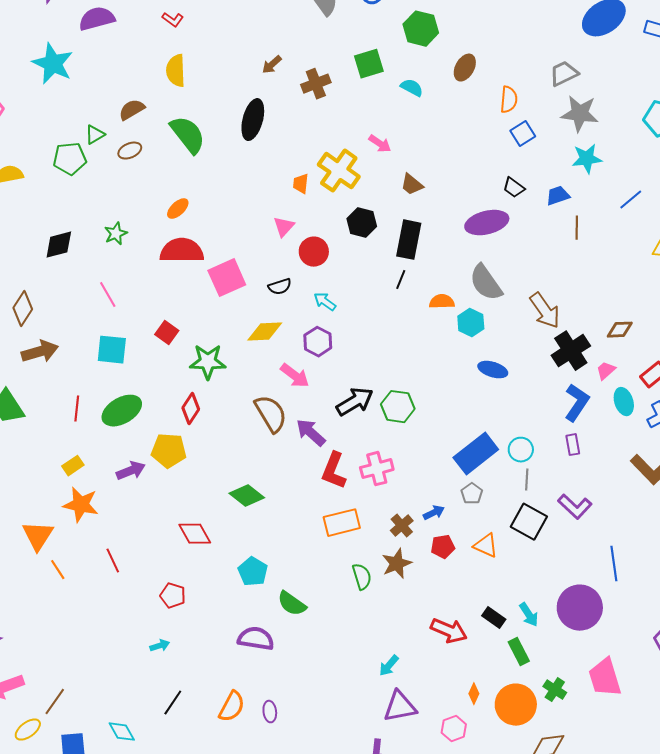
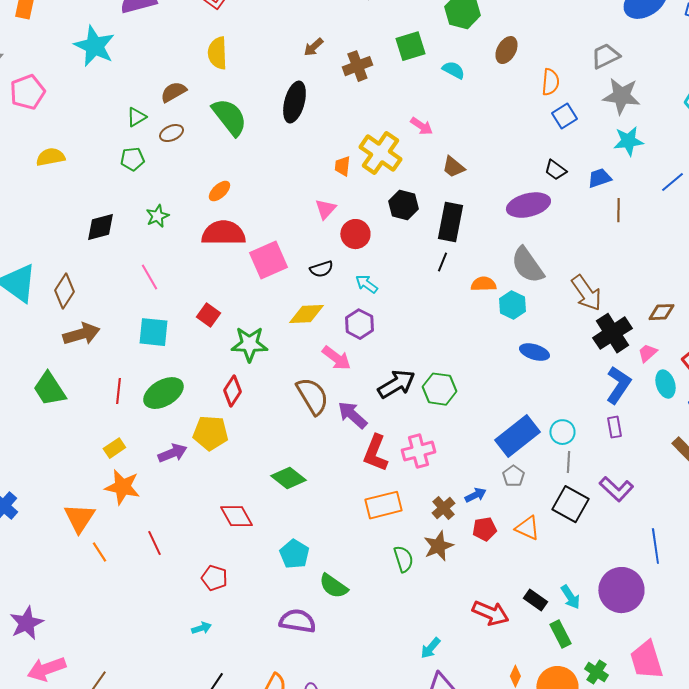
green pentagon: (70, 159) -> (132, 159), moved, size x0.7

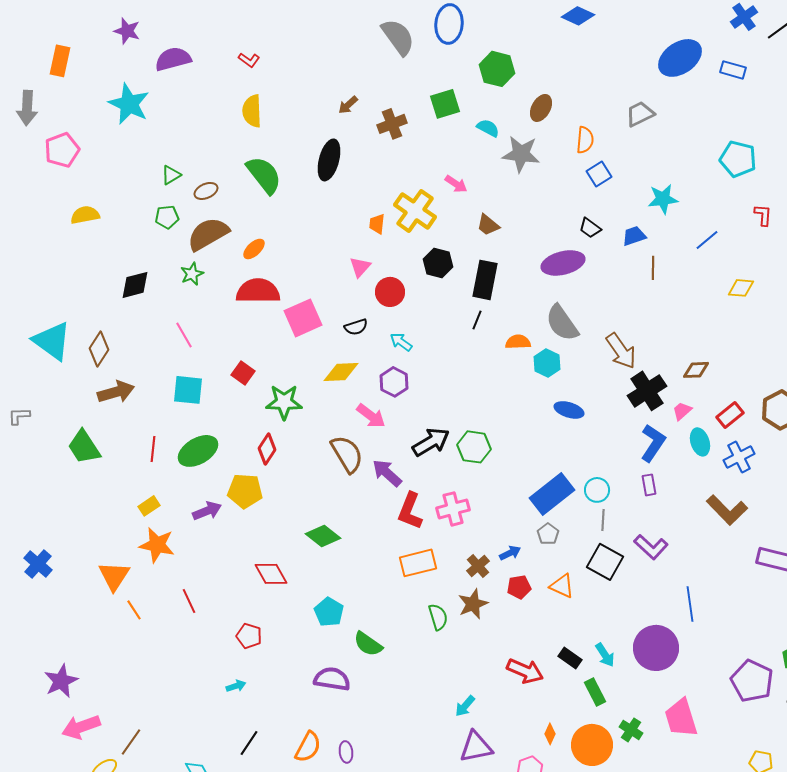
brown semicircle: (173, 92) -> (208, 234), moved, size x1.6
gray star: (621, 96) -> (521, 154), moved

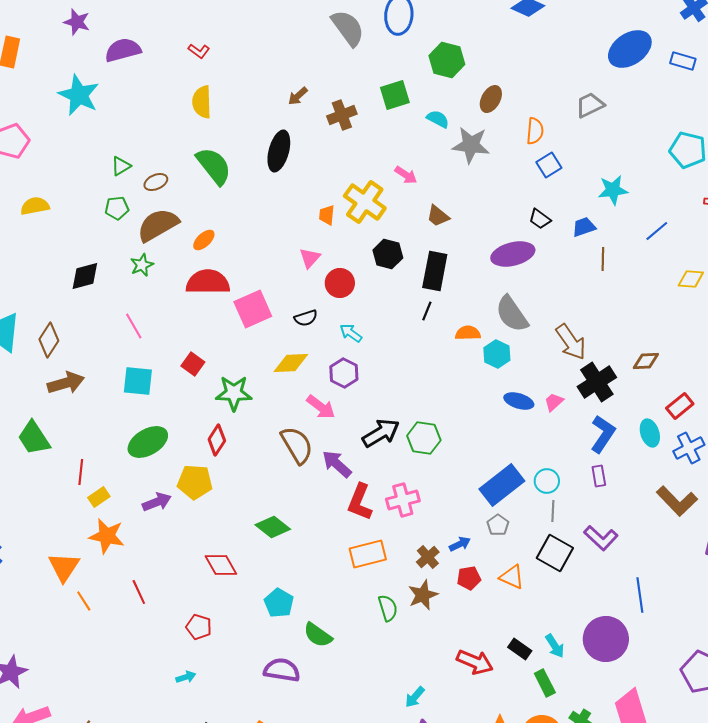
pink trapezoid: (682, 411) -> (554, 402), moved
red line: (153, 449) -> (81, 472), moved

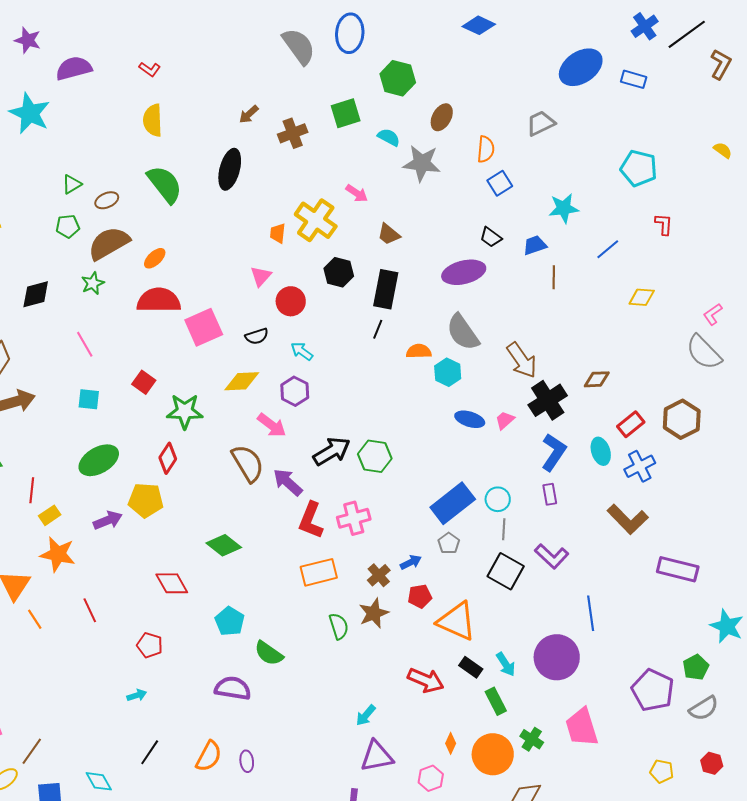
cyan square: (138, 381) -> (89, 399), size x0.7
orange triangle: (512, 577) -> (457, 621), moved, size x1.6

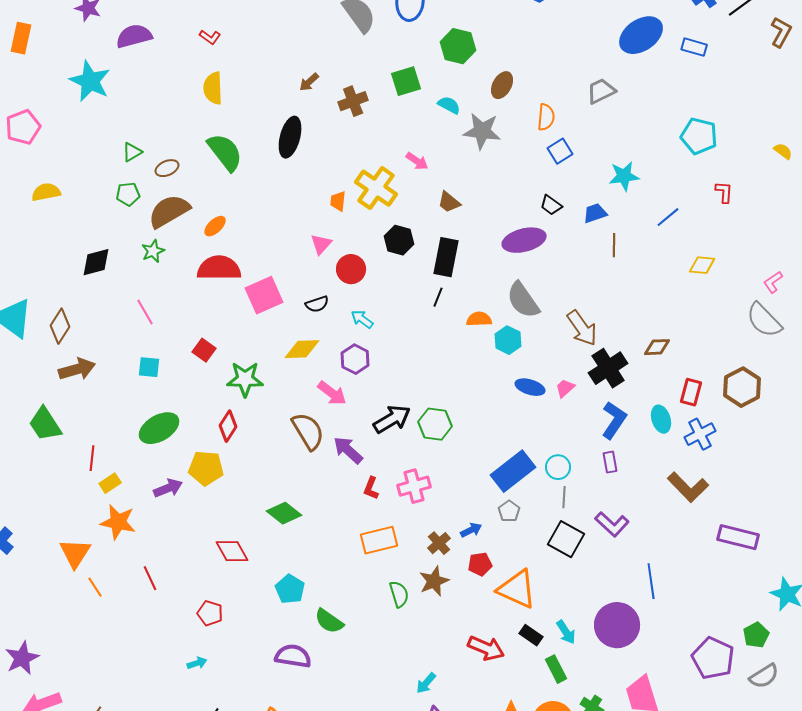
yellow semicircle: (723, 150) -> (783, 151), moved
red rectangle: (631, 424) -> (691, 392), turned -36
red L-shape: (311, 520) -> (371, 488), size x0.6

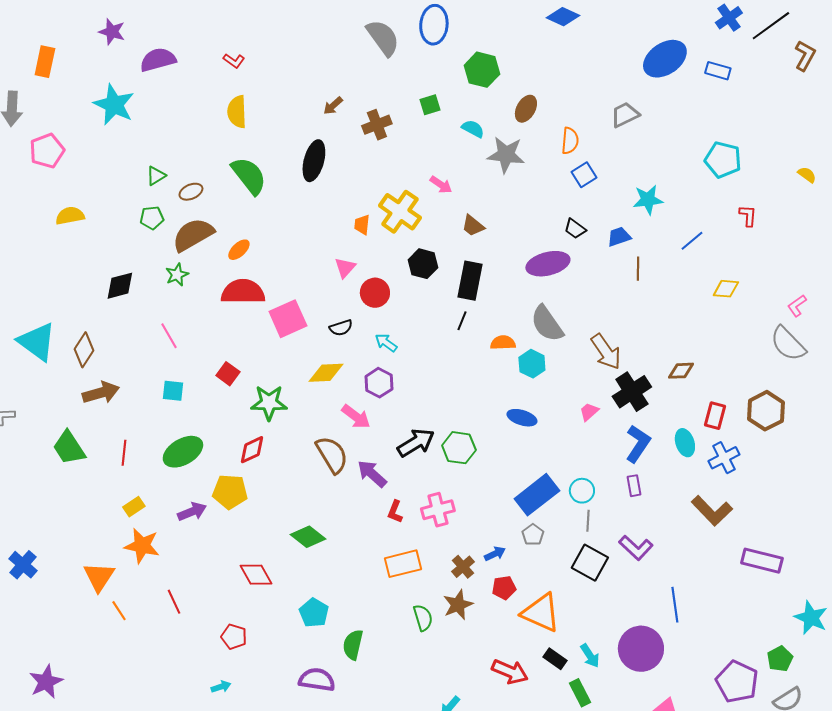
green square: (406, 81) -> (430, 105), size x0.7
blue ellipse: (530, 387) -> (522, 418), moved
red diamond: (228, 426) -> (252, 450), turned 32
red line: (92, 458) -> (124, 453), moved
green semicircle: (329, 621) -> (353, 645), turned 68

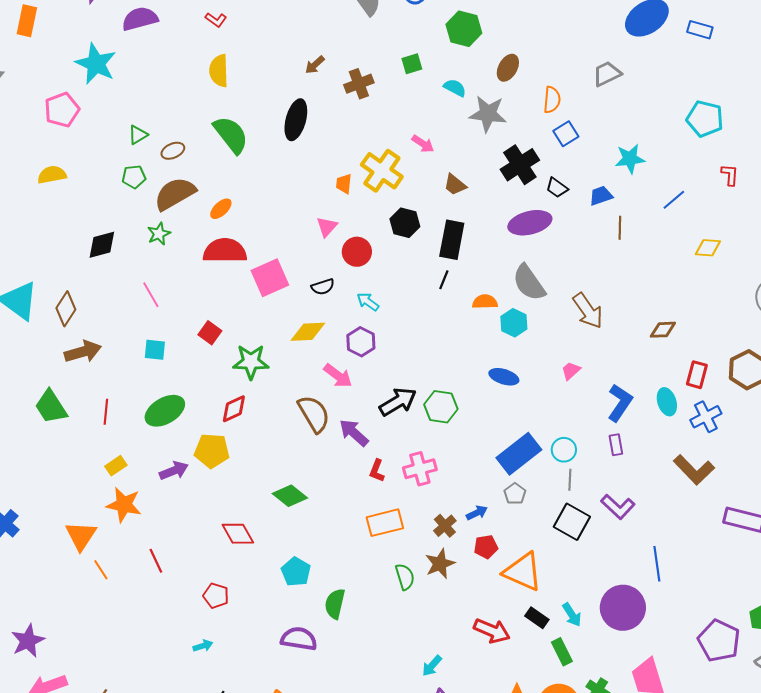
pink pentagon: (47, 151) -> (62, 110), moved
black cross: (632, 392) -> (520, 165), moved

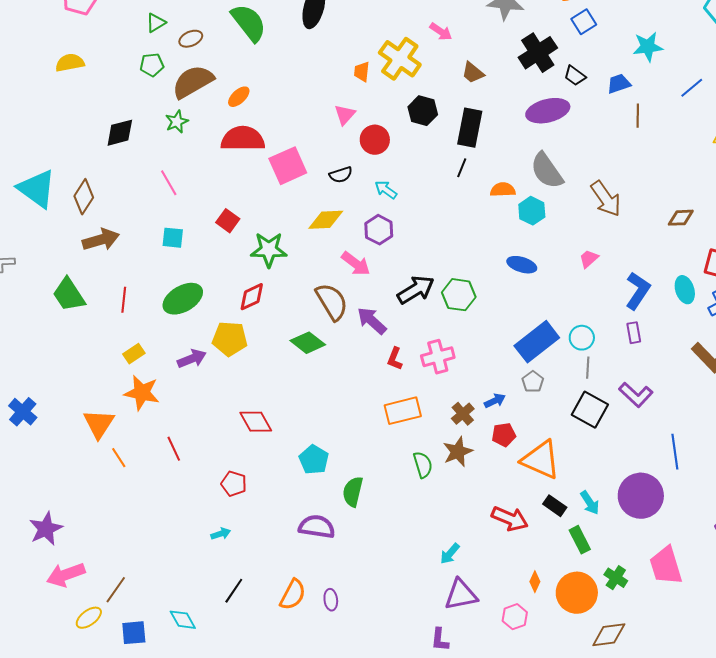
green diamond: (290, 496) -> (308, 343), moved

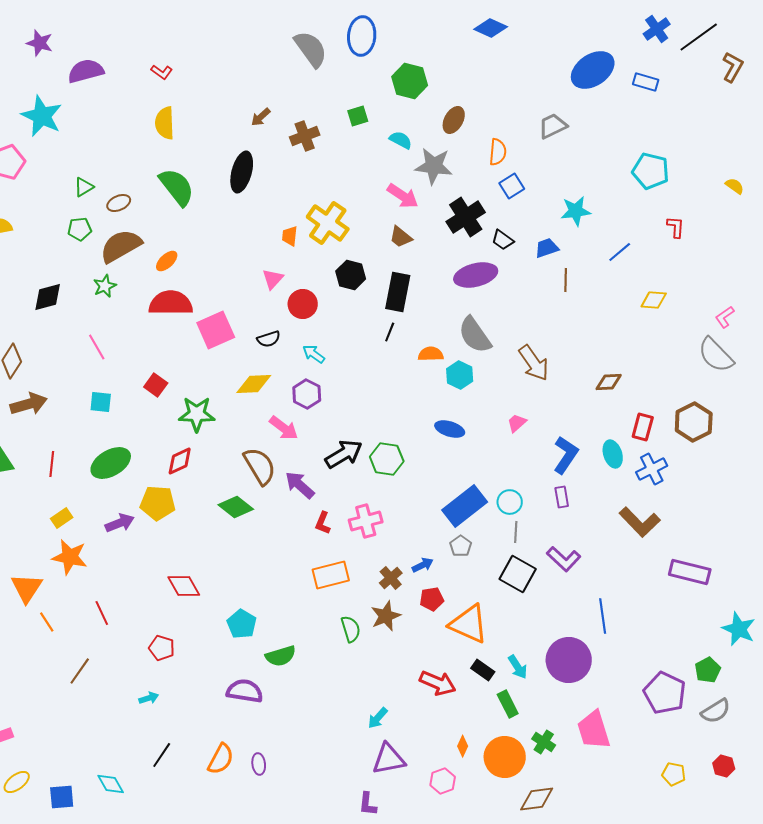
pink arrow: (441, 32) -> (403, 196), moved, size x1.4
green semicircle: (353, 492) -> (281, 656), turned -120
brown line: (116, 590) -> (80, 671), moved

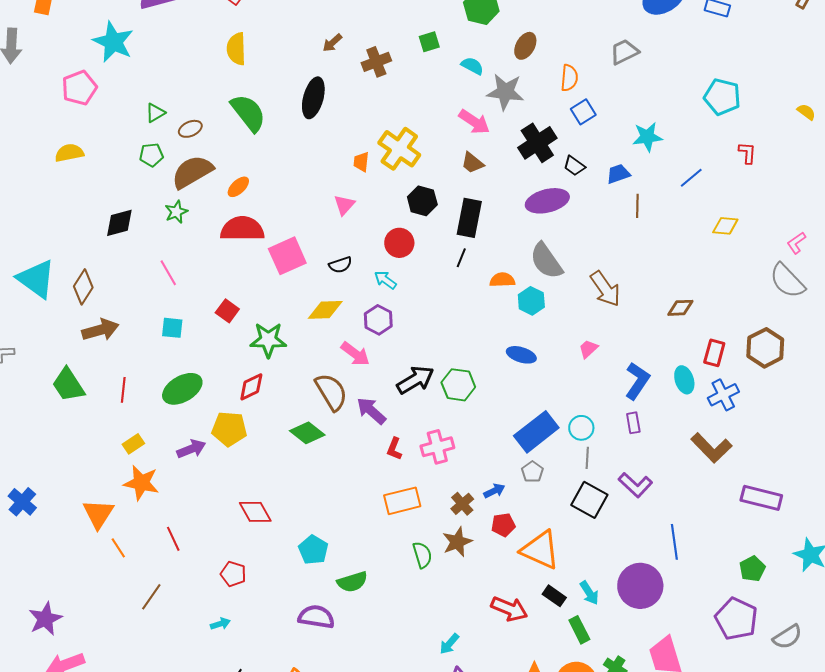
red circle: (303, 304) -> (399, 243), moved
green pentagon: (708, 670) -> (752, 569), moved

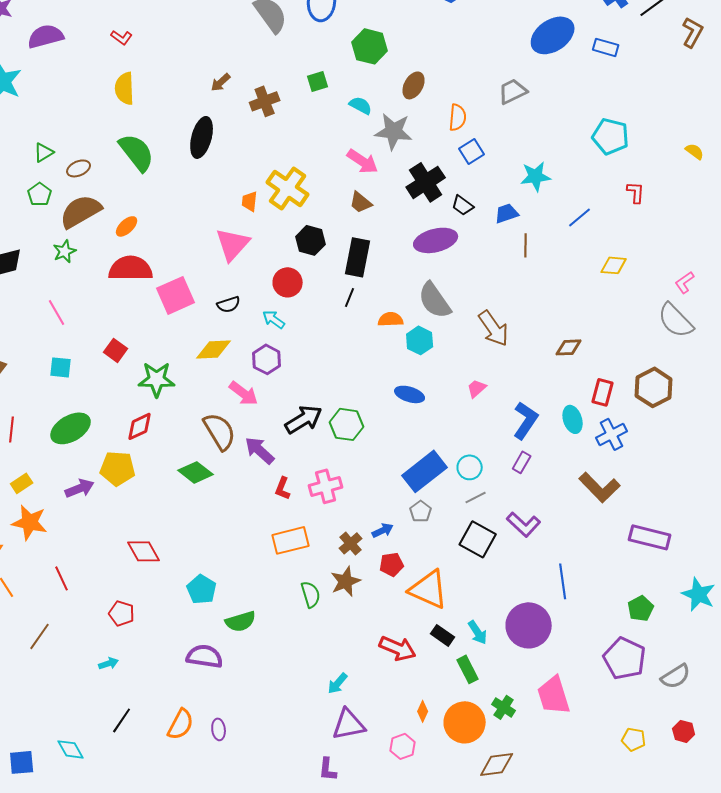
green pentagon: (151, 155) -> (40, 194), turned -30
pink triangle: (344, 205) -> (233, 244), size x1.6
purple rectangle: (633, 423) -> (522, 462), turned 40
gray line: (587, 458) -> (476, 497), turned 60

